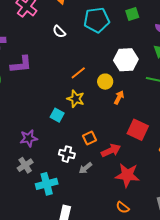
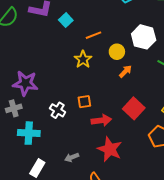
cyan square: (57, 115) -> (66, 20), moved
purple star: (29, 138) -> (25, 83), size x1.4
gray arrow: (85, 168) -> (72, 157), moved

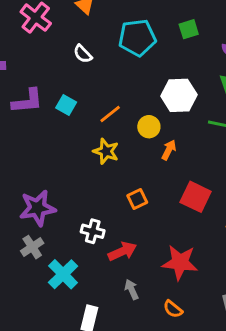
orange square: (84, 102) -> (137, 199), moved
red arrow: (101, 120) -> (122, 251), moved
cyan cross: (29, 133) -> (63, 274), turned -30
gray arrow: (72, 157) -> (132, 289), turned 104

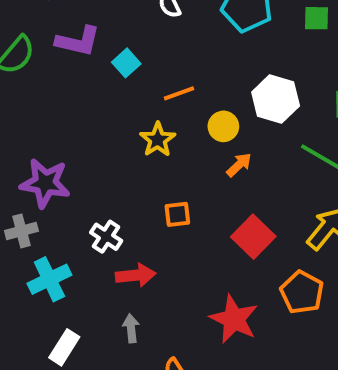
red star: (180, 262) -> (234, 319), moved

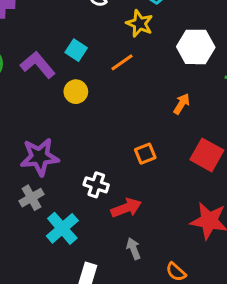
purple L-shape: (78, 41) -> (38, 65), moved, turned -128
yellow circle: (223, 126) -> (76, 92), moved
yellow star: (158, 140) -> (140, 24), moved

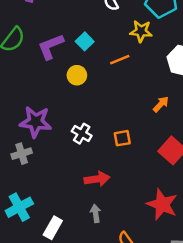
yellow star: (140, 24) -> (141, 31), turned -30
purple L-shape: (38, 65) -> (51, 46), turned -84
white cross: (96, 185) -> (82, 134), moved
cyan cross: (62, 228) -> (19, 207), moved

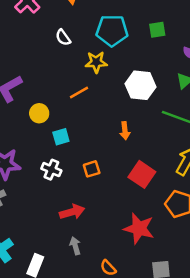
cyan square: (85, 41) -> (61, 137), moved, turned 36
orange arrow: (161, 104) -> (125, 131), turned 138

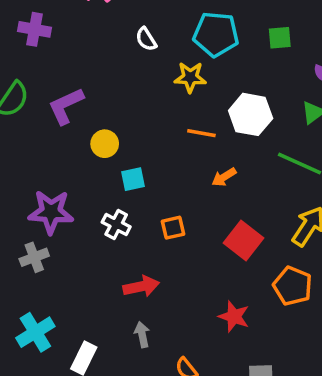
orange line: (79, 93) -> (201, 133), moved, turned 36
orange arrow: (125, 131) -> (224, 177), turned 60
red star: (139, 228) -> (234, 317), size x0.7

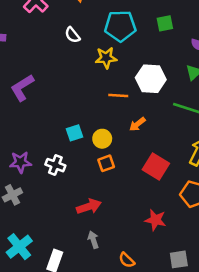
yellow circle: (105, 144) -> (102, 139), moved
purple star: (51, 212) -> (20, 162), size x0.7
white cross: (116, 224) -> (55, 165), moved

